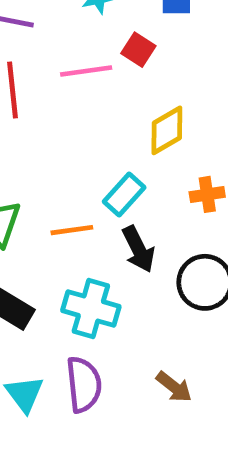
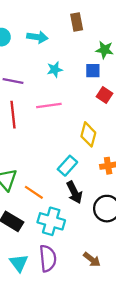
red square: (138, 50) -> (105, 95), moved
yellow diamond: (167, 130) -> (88, 134), turned -45
orange line: (72, 230) -> (34, 192), moved, turned 42

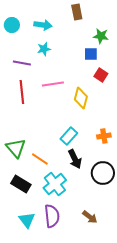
cyan star: (55, 70) -> (44, 49), moved
yellow diamond: (88, 134) -> (81, 98), moved
cyan cross: (51, 221) -> (55, 184), turned 35

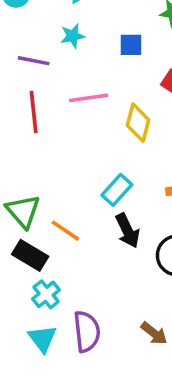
blue square: (91, 54) -> (131, 45), moved
black rectangle: (21, 184) -> (30, 255), moved
cyan cross: (55, 184) -> (46, 294), moved, size x0.7

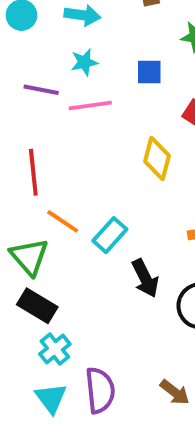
pink line: (89, 98) -> (90, 105), moved
red line: (34, 112) -> (33, 172), moved
cyan rectangle: (117, 190) -> (110, 235), moved
orange line: (66, 231) -> (63, 221), moved

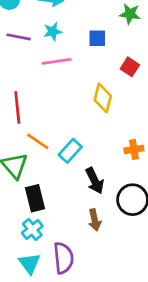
purple line: (41, 90) -> (19, 37), moved
black rectangle: (37, 306) -> (35, 198), moved, turned 45
brown arrow: (175, 392) -> (95, 220), moved, turned 40

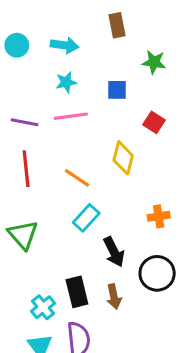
purple line: (19, 37) -> (25, 122), moved
orange line: (38, 141) -> (77, 178), moved
black rectangle: (35, 198) -> (77, 292), moved

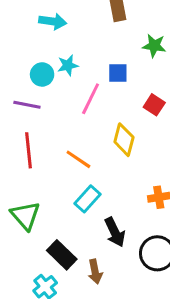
cyan circle: (17, 45) -> (42, 74), moved
cyan arrow: (65, 45) -> (53, 21), moved
pink line: (71, 116) -> (91, 99), moved, turned -56
black rectangle: (77, 292) -> (62, 255), moved, turned -32
brown arrow: (114, 296) -> (95, 272), moved

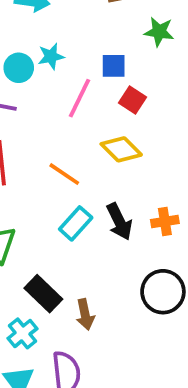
red square: (154, 105) -> (133, 100), moved
yellow diamond: (124, 140) -> (121, 149), turned -60
black arrow: (115, 232) -> (119, 221), moved

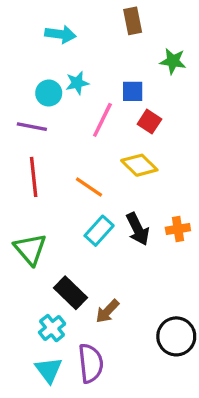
black circle: (163, 292) -> (176, 336), moved
brown arrow: (85, 314) -> (107, 311), turned 56

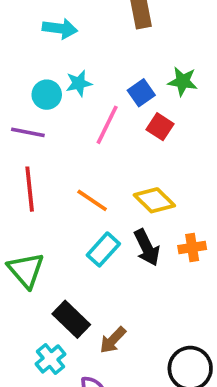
green star: (173, 61) -> (183, 81), moved
blue square: (133, 91) -> (141, 93), turned -35
yellow diamond: (139, 165) -> (154, 200), moved

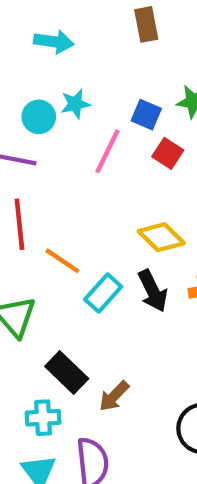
blue square: (141, 93) -> (146, 115), turned -32
orange line: (92, 200) -> (62, 261), moved
cyan cross: (50, 359) -> (43, 418), turned 36

